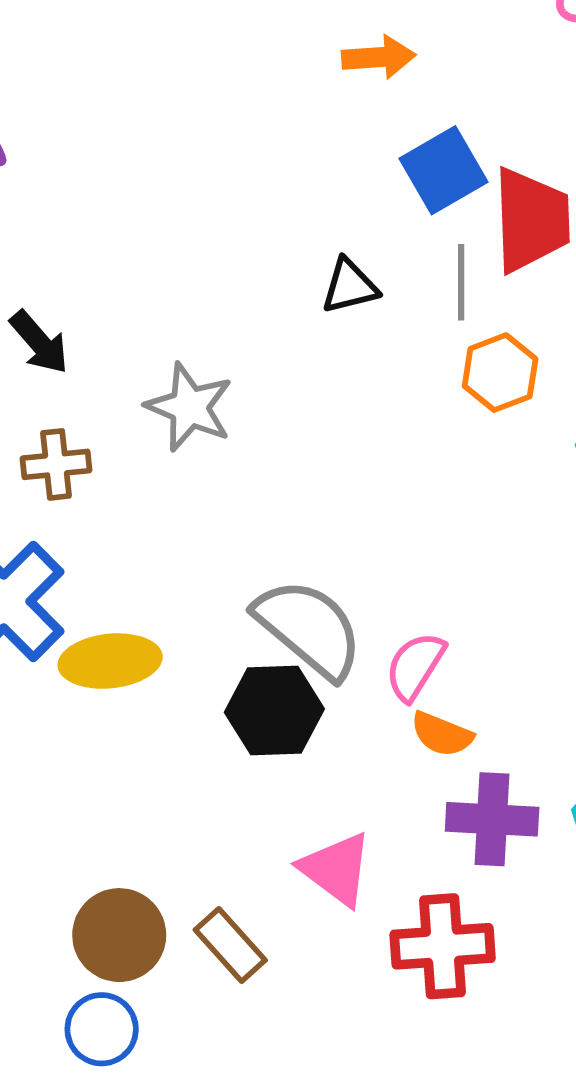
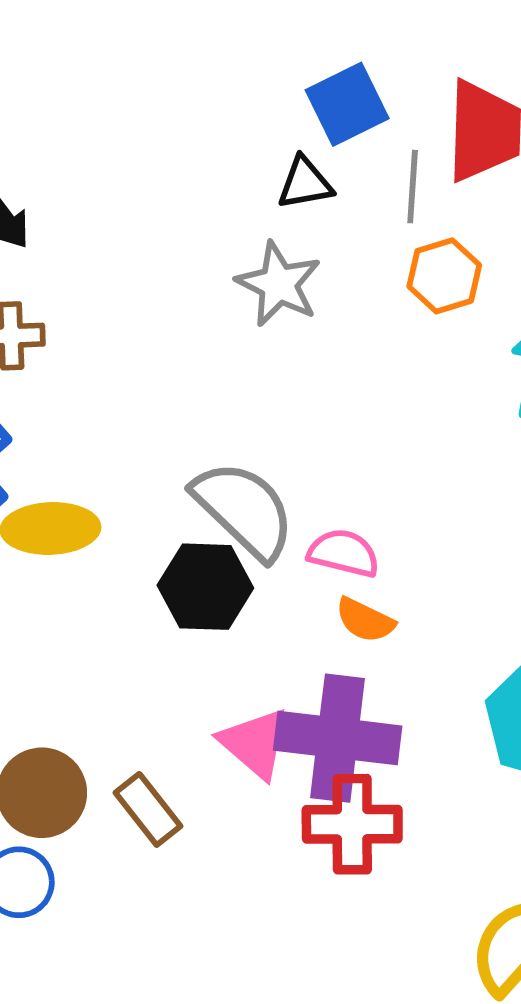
blue square: (443, 170) -> (347, 104), moved
gray star: (189, 407) -> (279, 284), moved
pink semicircle: (415, 666) -> (344, 553), turned 68
purple cross: (492, 819) -> (338, 738), moved, size x1.4

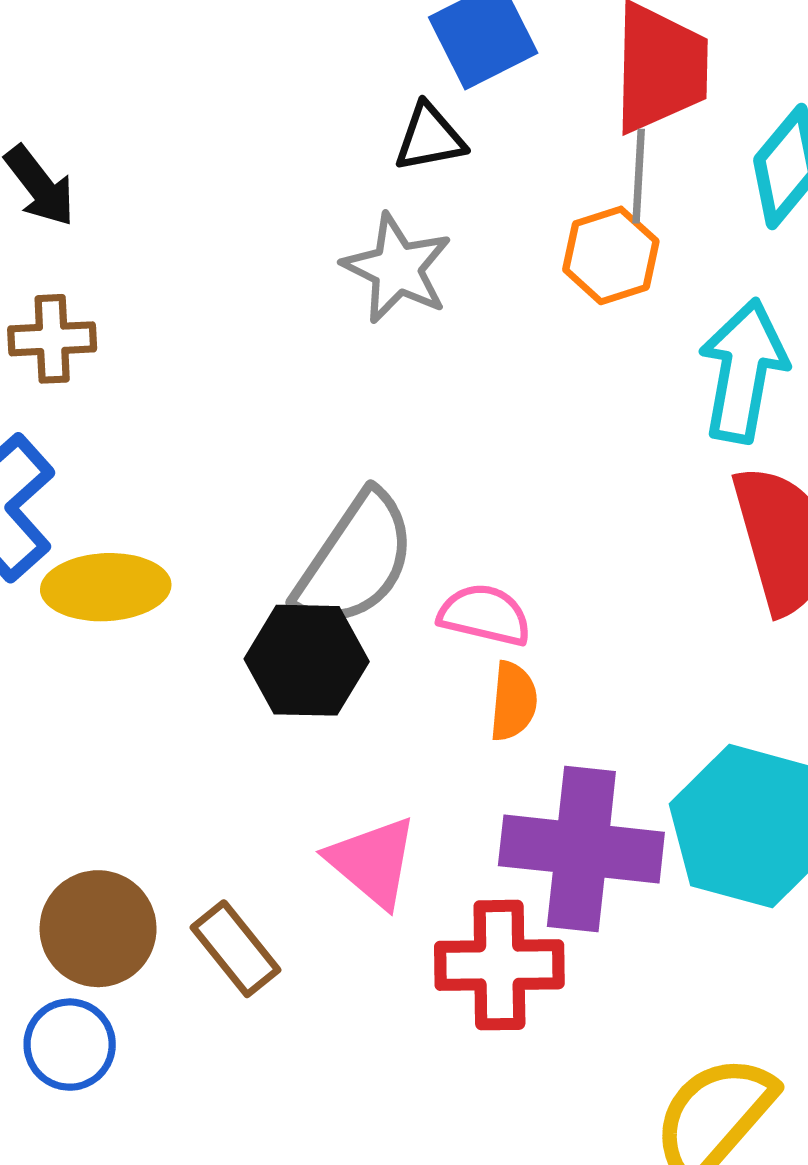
gray line: (413, 187) -> (639, 176), moved
gray semicircle: (244, 510) -> (355, 560), turned 81
orange semicircle: (365, 620) -> (513, 701), turned -110
purple cross: (338, 738) -> (581, 849), moved

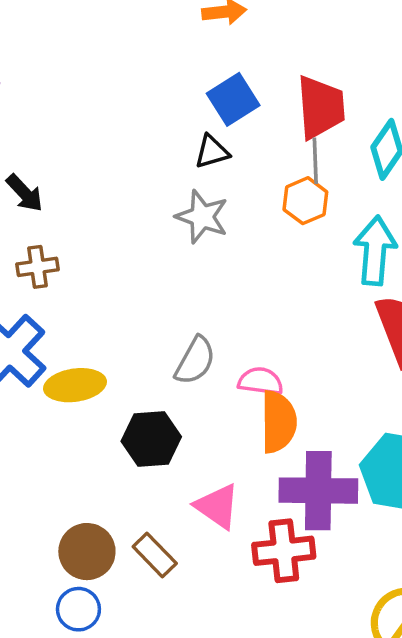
gray semicircle: (355, 560) -> (195, 361), size x0.7
black hexagon: (307, 660) -> (151, 439), moved
orange semicircle: (513, 701) -> (278, 422), size x1.6

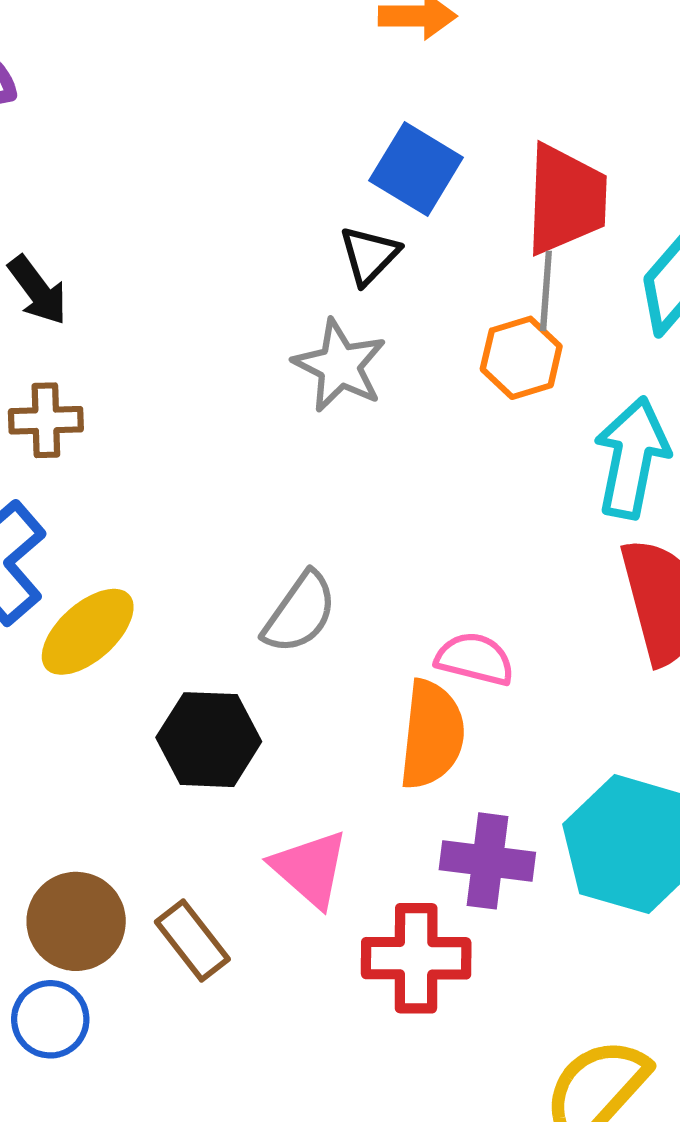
blue square: (233, 99) -> (416, 169), turned -33
black triangle: (212, 152) -> (369, 255), turned -36
pink semicircle: (261, 381) -> (475, 659), moved
yellow ellipse: (75, 385) -> (88, 632), turned -40
purple cross: (318, 491) -> (487, 861), size x0.7

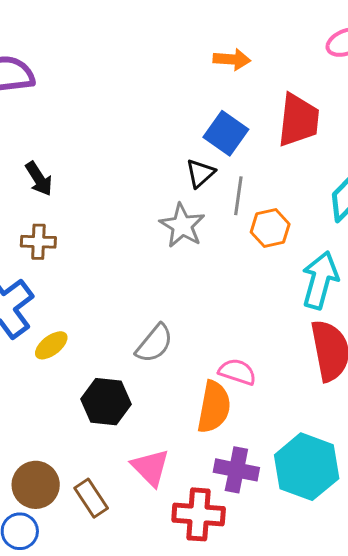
red trapezoid: (566, 199) -> (298, 120), moved
gray line: (546, 291) -> (238, 196), moved
yellow ellipse: (88, 632) -> (51, 345), size x0.7

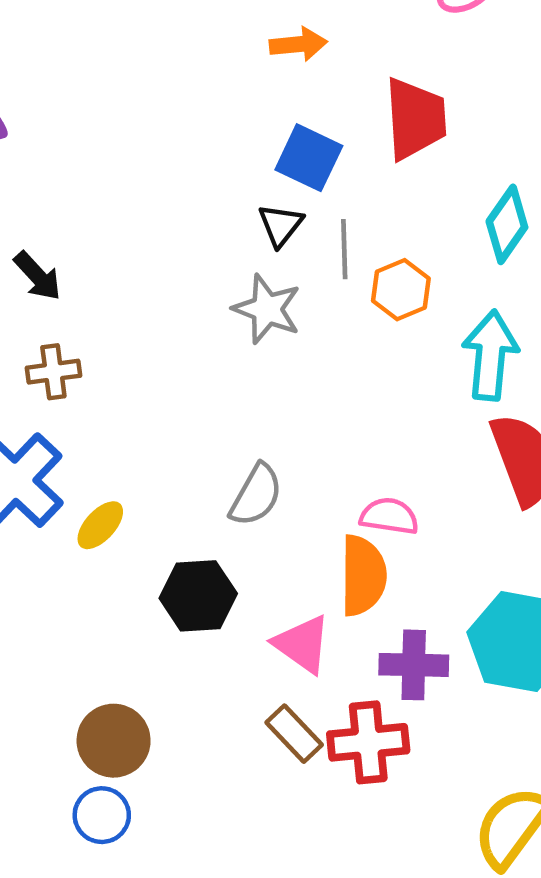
pink triangle: (150, 467) -> (302, 644), moved
brown rectangle: (91, 498) -> (294, 734), moved

